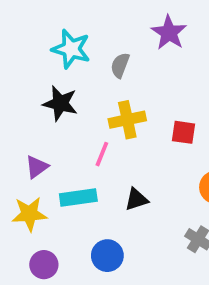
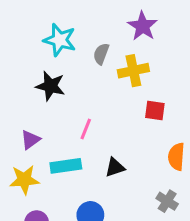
yellow cross: (127, 120) -> (133, 71), moved

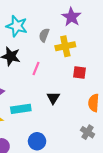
pink line: (86, 129) -> (36, 68), moved
black triangle: (115, 167) -> (53, 98), moved, turned -40

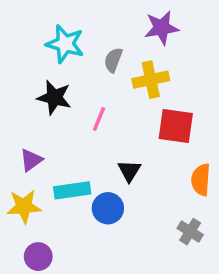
purple star: (71, 17) -> (162, 28), turned 30
red square: (79, 73) -> (176, 126), size x1.5
blue circle: (37, 141) -> (108, 208), moved

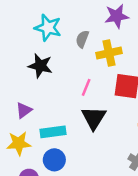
pink line: (99, 119) -> (86, 87), moved
black triangle: (129, 171) -> (94, 118), size x1.5
blue circle: (108, 208) -> (54, 160), moved

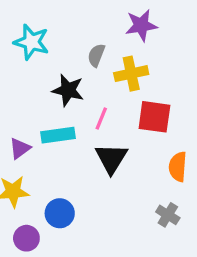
cyan star: (48, 28) -> (31, 42), moved
black star: (40, 66) -> (68, 90), moved
cyan rectangle: (53, 132) -> (58, 135), moved

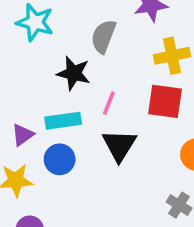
gray semicircle: (96, 55) -> (103, 36), size x1.4
yellow cross: (131, 74) -> (172, 56), moved
blue circle: (60, 213) -> (60, 159), moved

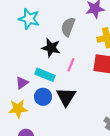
cyan rectangle: (63, 121) -> (45, 75), turned 30
black triangle: (119, 145) -> (66, 97), moved

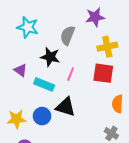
purple triangle: (22, 83) -> (21, 70), moved, turned -48
blue circle: (43, 97) -> (42, 116), moved
black triangle: (66, 97) -> (65, 107), turned -45

